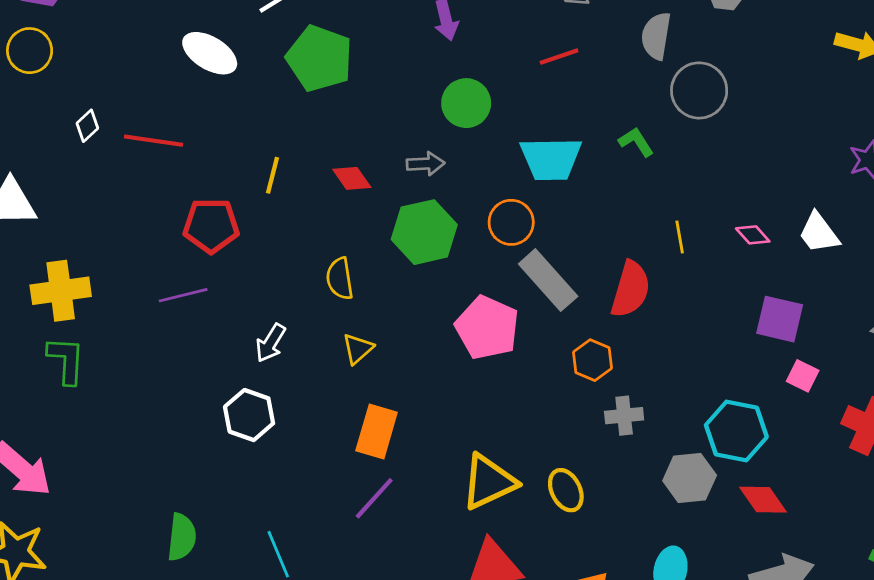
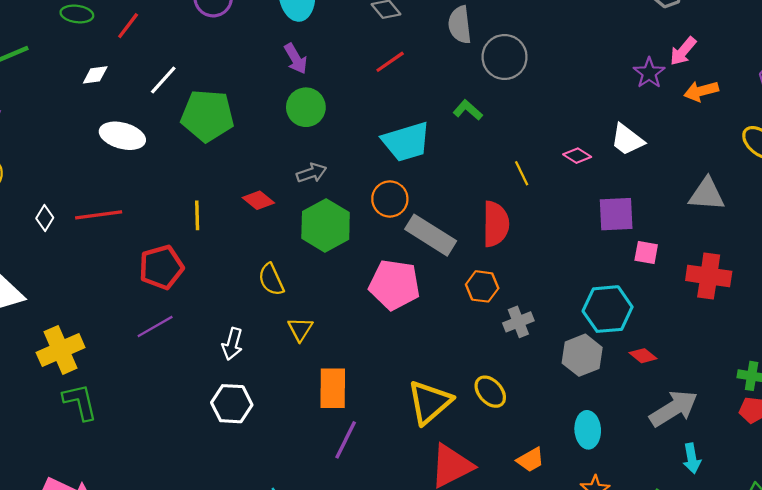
green circle: (466, 103) -> (306, 107), moved
red diamond: (763, 500) -> (643, 356), size x0.7

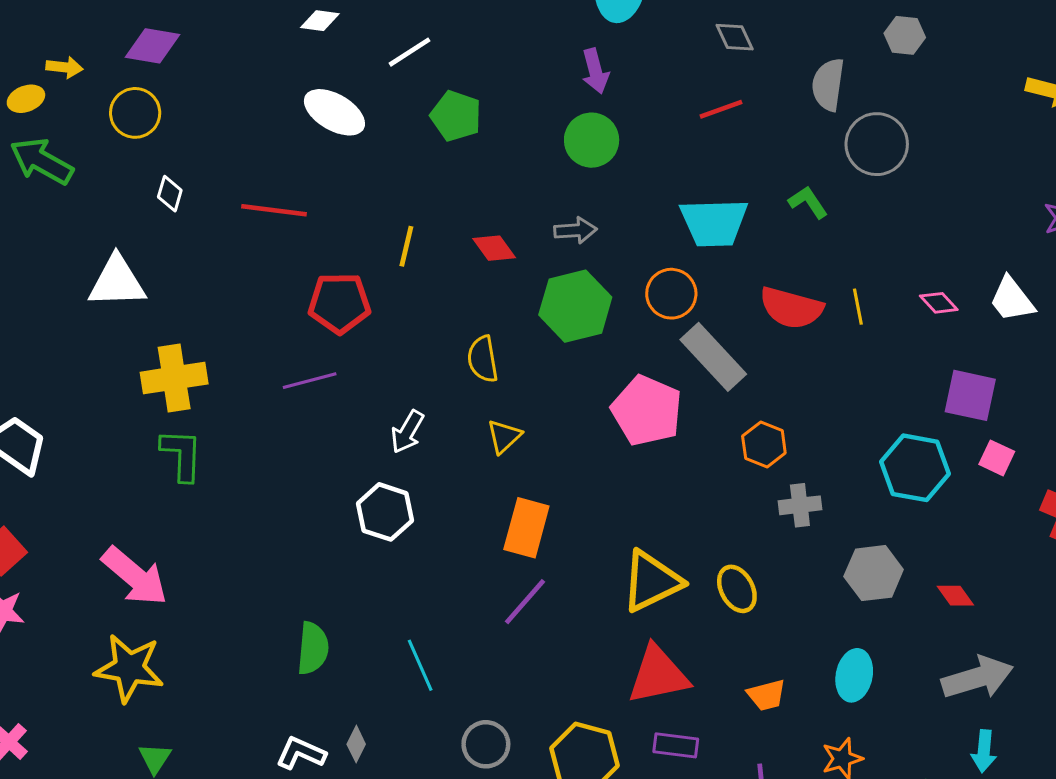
green pentagon: (207, 116) -> (456, 116), size x0.7
white diamond: (45, 218) -> (170, 194), moved, turned -30
red semicircle: (496, 224) -> (791, 308), moved, turned 90
cyan hexagon: (608, 309) -> (915, 468), moved

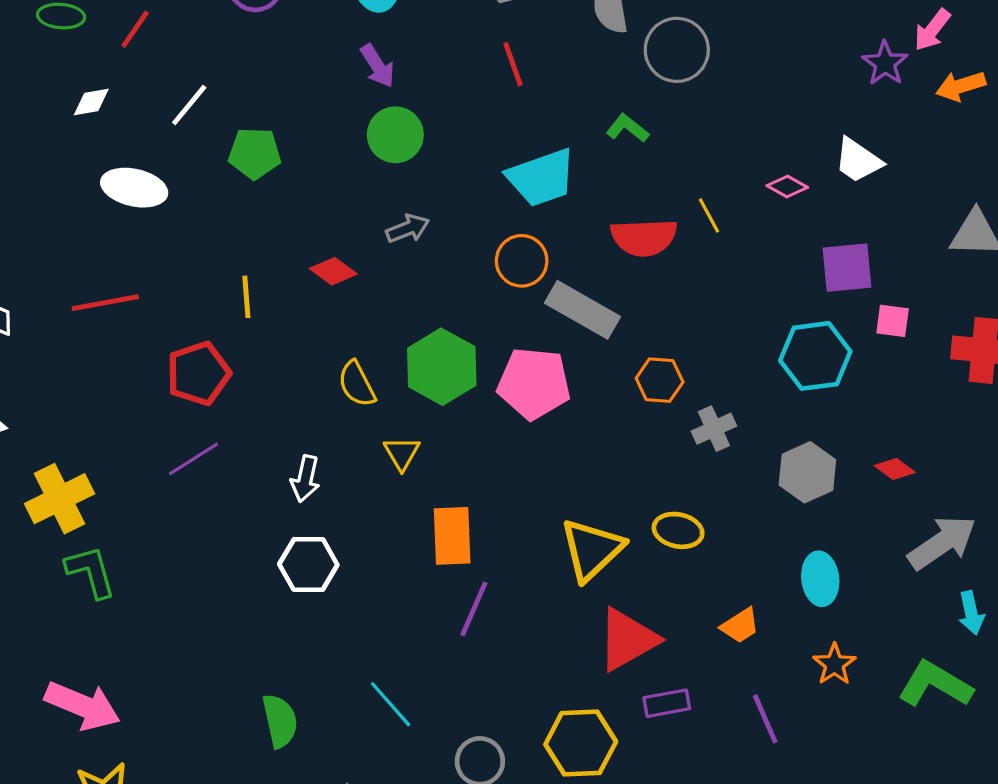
red line: (721, 109) -> (513, 64), turned -72
green hexagon: (575, 306) -> (442, 367), moved
yellow ellipse: (737, 589) -> (678, 530), turned -33

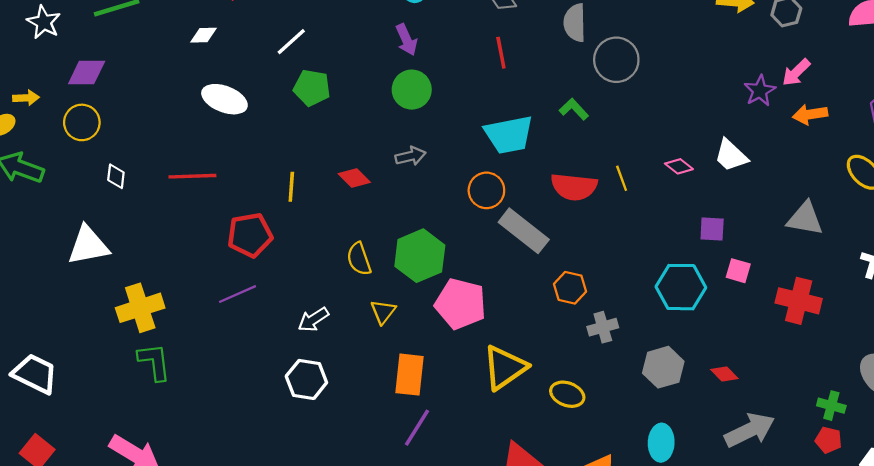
white line: (189, 105) -> (291, 42), moved
purple square: (847, 268) -> (712, 229), size x0.7
pink pentagon: (534, 383) -> (461, 304), moved
white arrow: (305, 479) -> (313, 319), turned 36
yellow triangle: (592, 549) -> (505, 367), moved

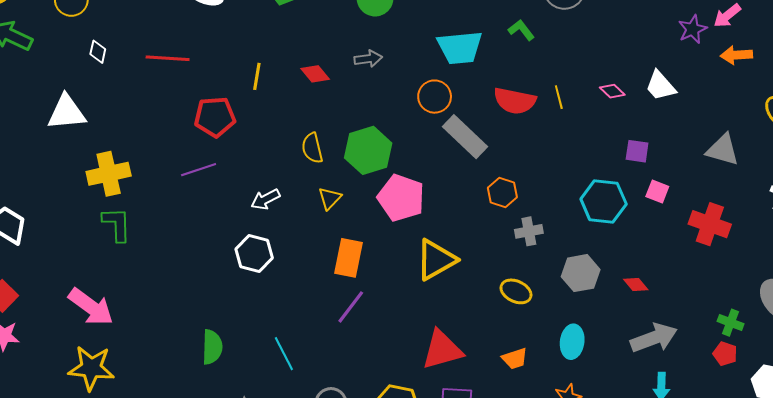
yellow ellipse: (567, 394) -> (516, 291), moved

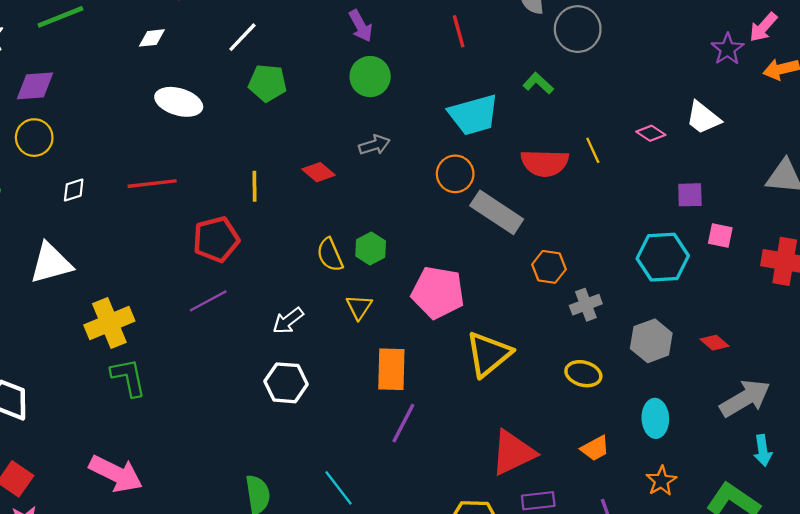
white diamond: (98, 52) -> (74, 190), turned 70
green hexagon: (368, 150) -> (371, 249), moved, size x0.6

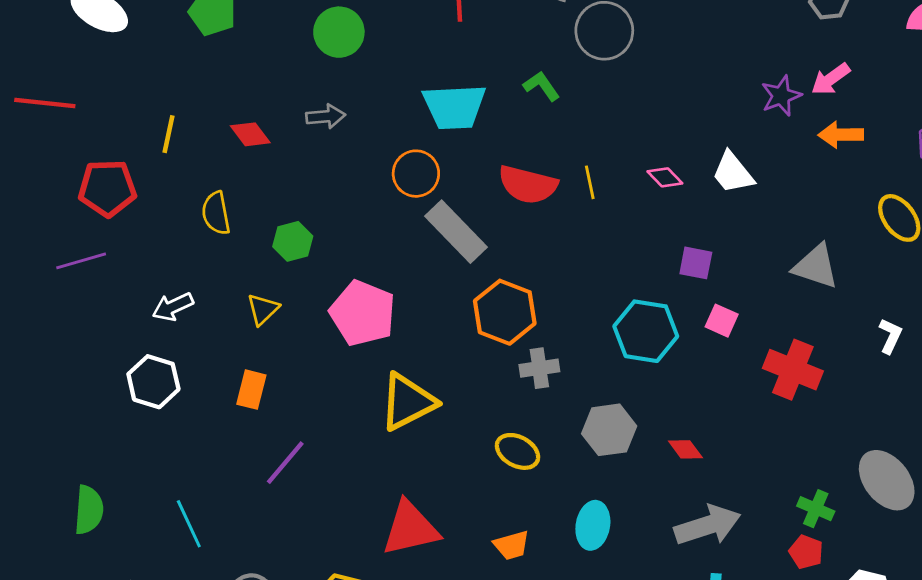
yellow semicircle: (330, 255) -> (216, 213), moved
orange hexagon: (549, 267) -> (505, 312), size x1.5
orange rectangle: (391, 369) -> (251, 390), moved, size x0.7

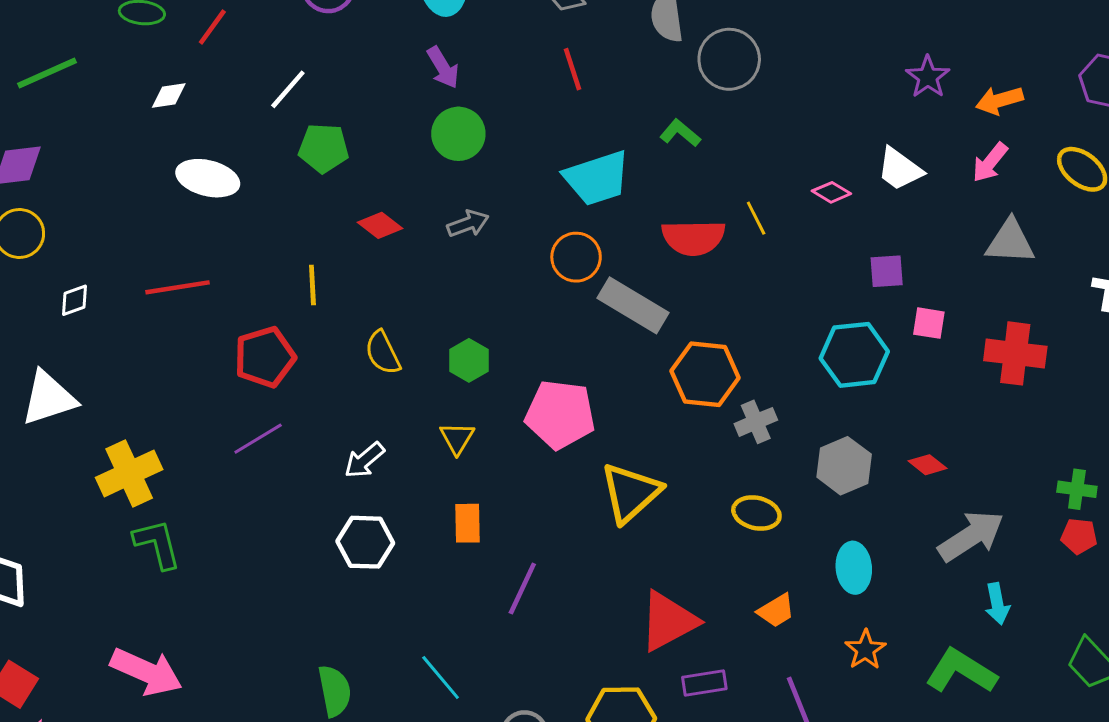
pink arrow: (831, 79) -> (990, 162), moved
red diamond: (250, 134) -> (380, 225), moved

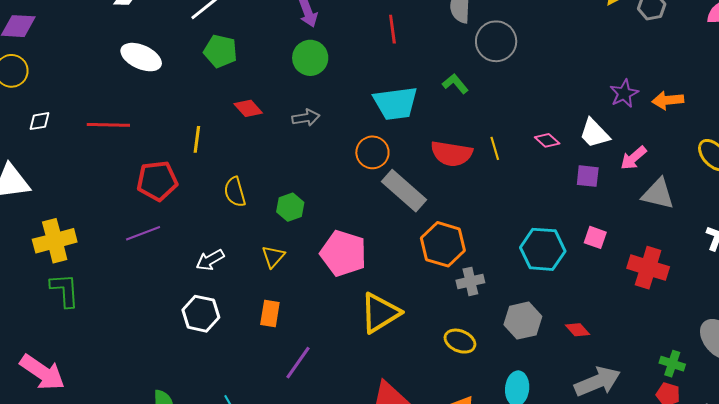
purple star: (928, 77) -> (624, 93), moved
pink arrow: (990, 162) -> (633, 158), moved
purple square: (887, 271) -> (588, 176), moved

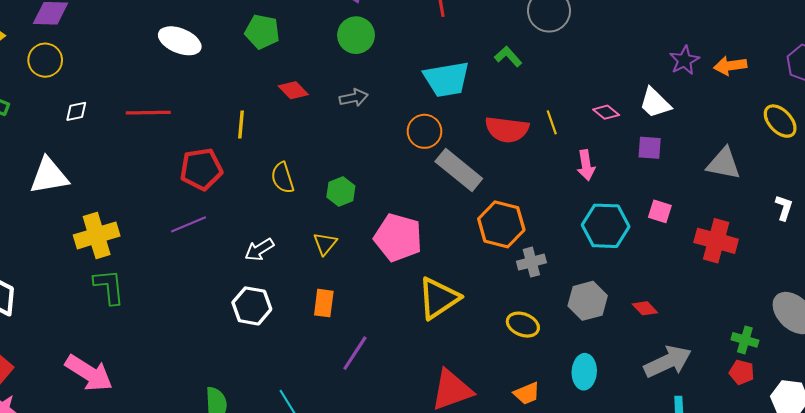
pink arrow: (633, 158) -> (586, 165), moved, turned -56

